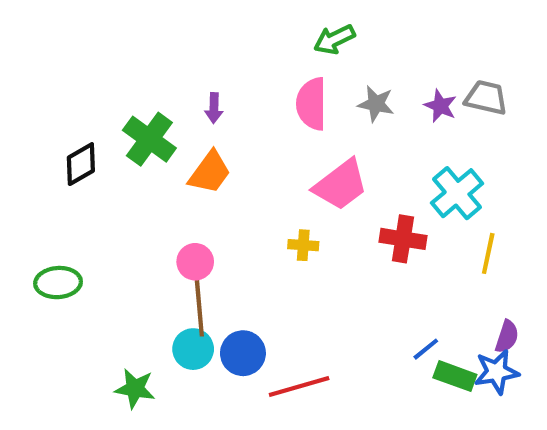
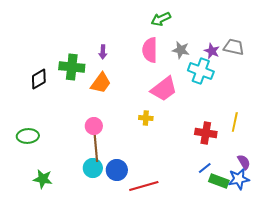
green cross: (149, 139) -> (72, 67), turned -30
cyan cross: (457, 193) -> (201, 71), moved, turned -30
red cross: (403, 239) -> (206, 133), moved
purple semicircle: (507, 337) -> (244, 162), turned -49
green star: (135, 389) -> (43, 179), moved

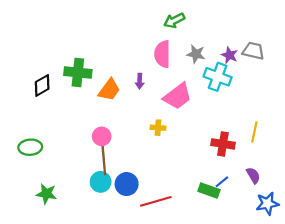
purple arrow: (103, 52) -> (140, 81), moved
purple semicircle: (244, 162) -> (253, 175), moved
blue star: (239, 179) -> (267, 204), moved
green rectangle: (219, 181) -> (209, 191), moved

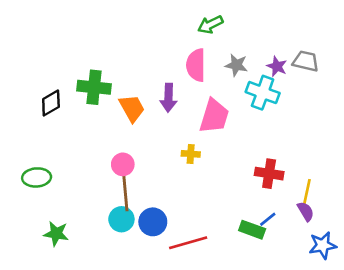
purple arrow: (140, 81) -> (168, 98), size x1.5
orange trapezoid: (109, 90) -> (132, 108), turned -65
pink trapezoid: (177, 96) -> (214, 116), turned -36
yellow line: (254, 132) -> (307, 192), moved

